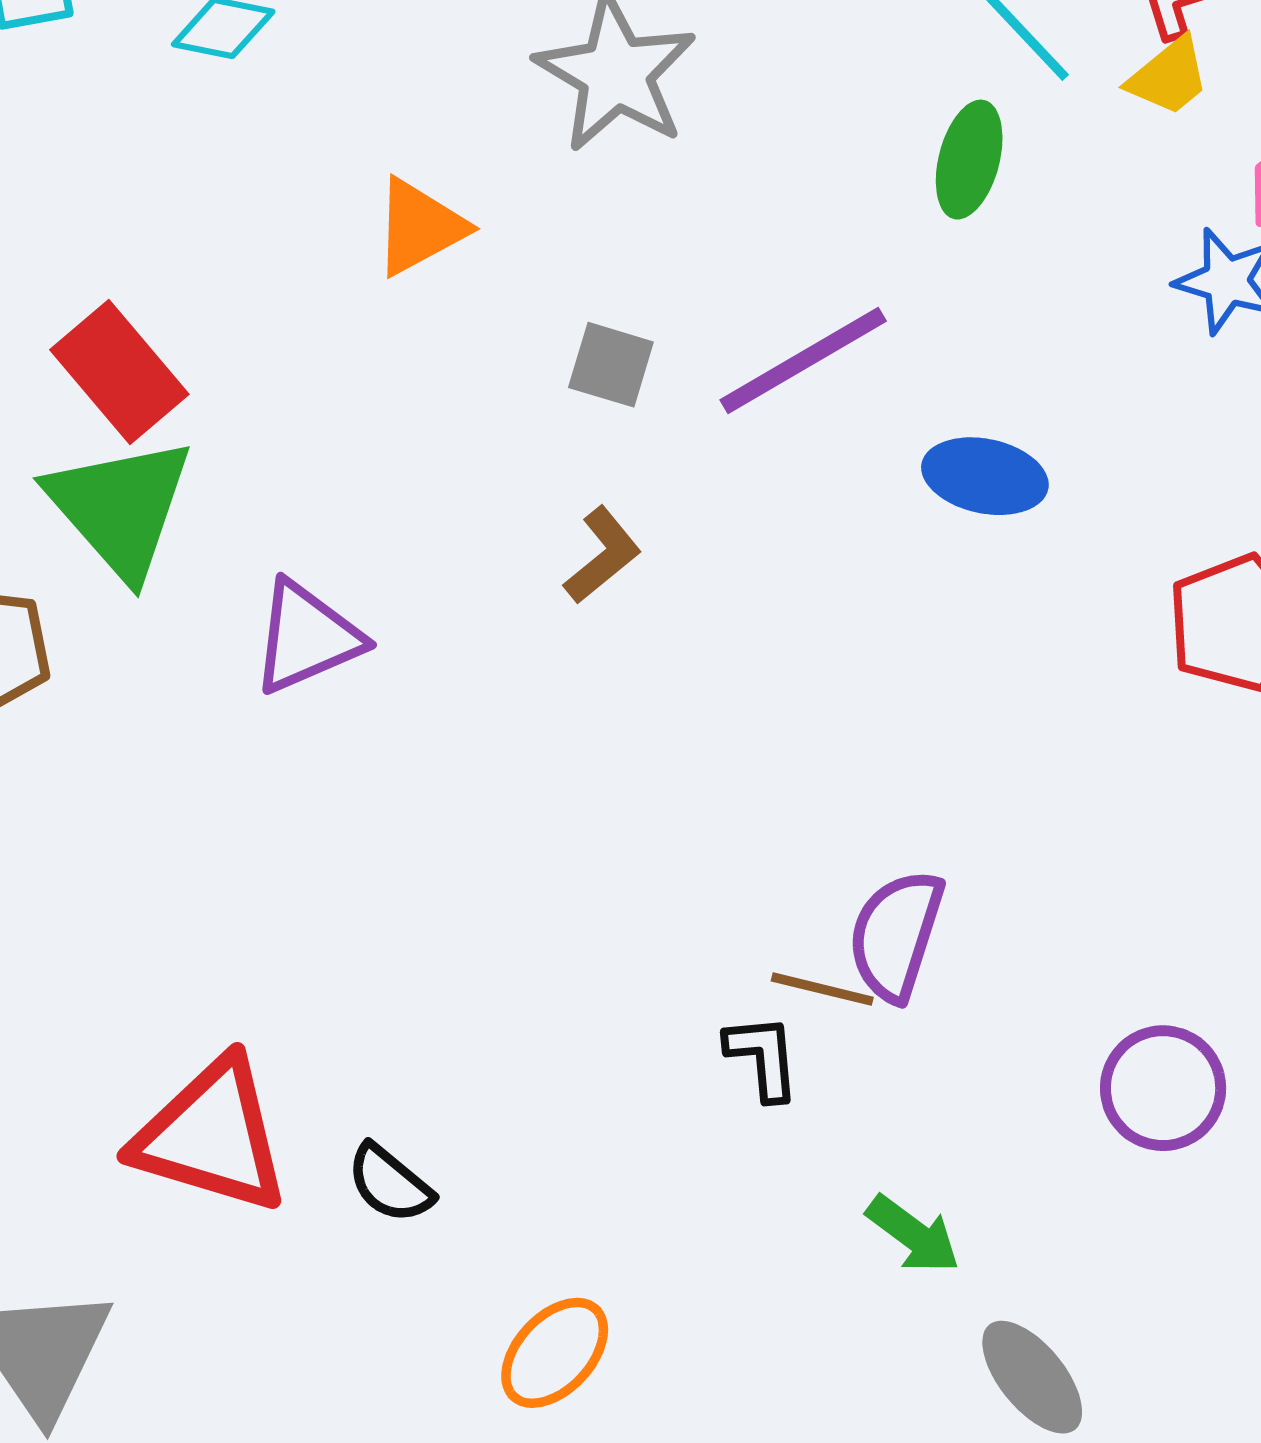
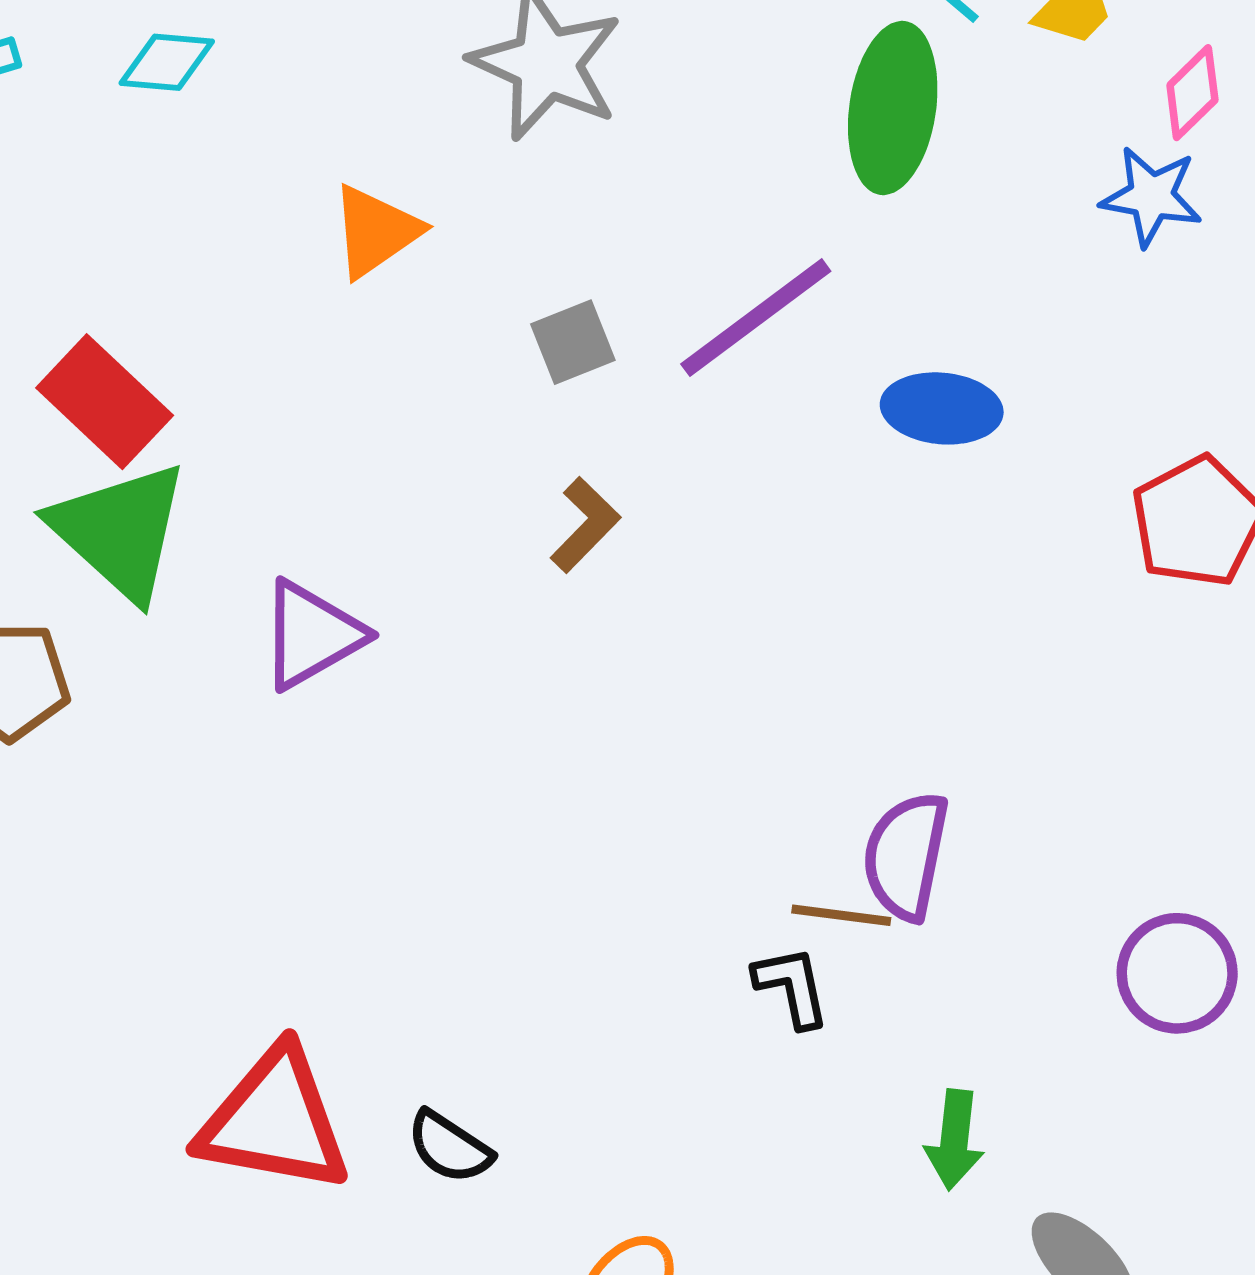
green ellipse: (969, 160) -> (893, 108), size x1.5
gray square: (611, 365) -> (573, 342), turned -32
green arrow: (913, 1234) -> (954, 1140), turned 66

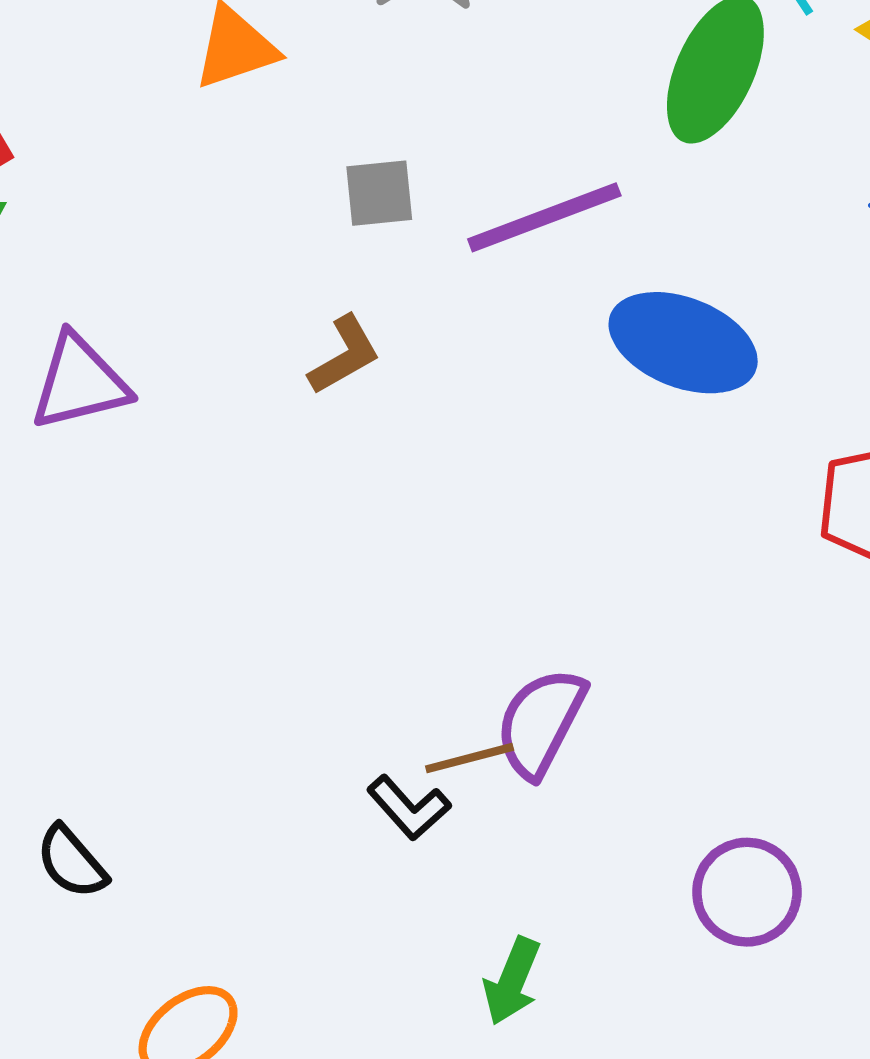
blue ellipse: (942, 408) -> (683, 343), size x1.4
brown line: (841, 915) -> (470, 758), turned -38
black L-shape: (792, 987) -> (409, 808), turned 134

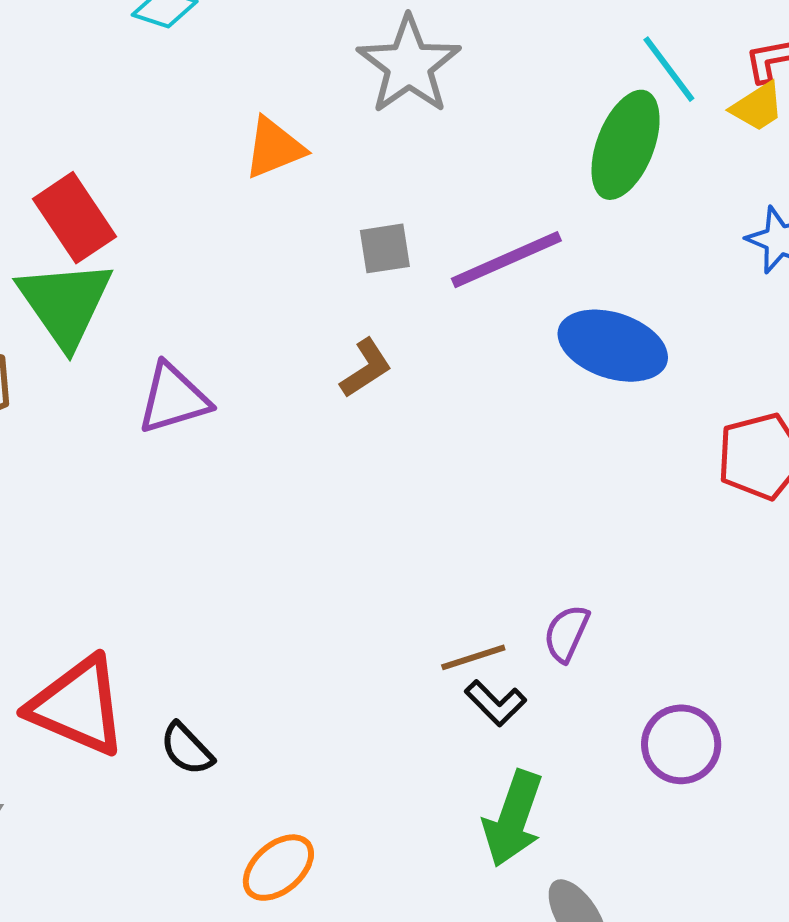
purple semicircle: (541, 723) -> (566, 633), moved, size x0.7
black L-shape: (409, 808) -> (495, 703), moved
green arrow: (512, 981) -> (513, 819), size x1.5

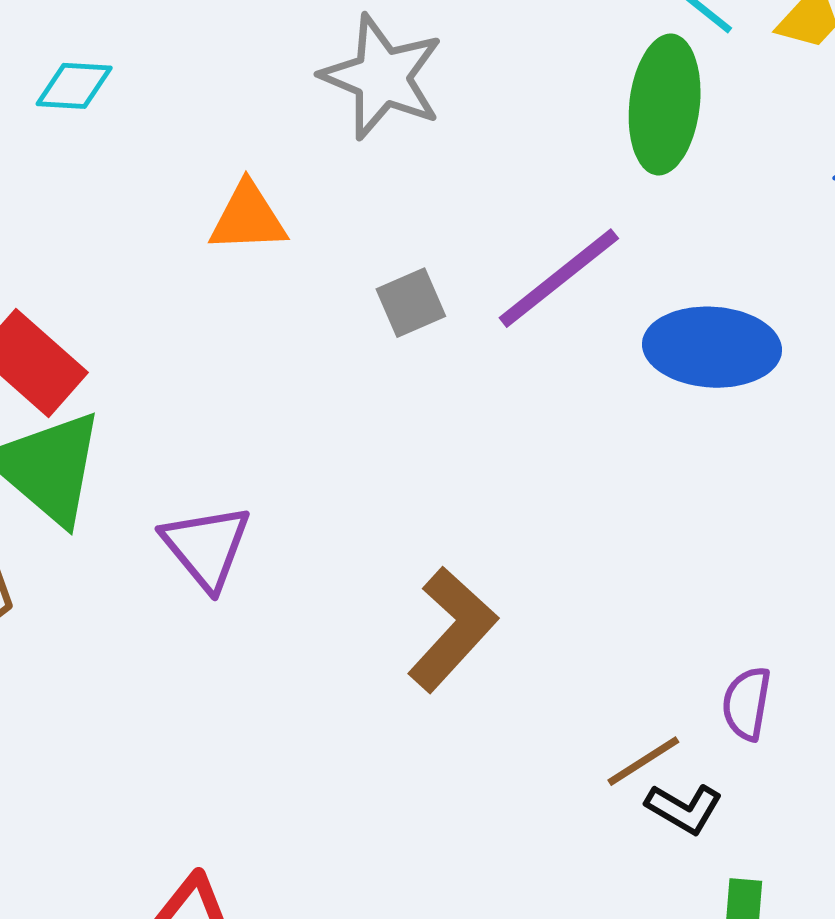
orange triangle: (274, 148) -> (248, 218), turned 34
brown L-shape: (366, 368) -> (452, 629), moved, size x1.6
purple triangle: (173, 398) -> (206, 547), turned -38

